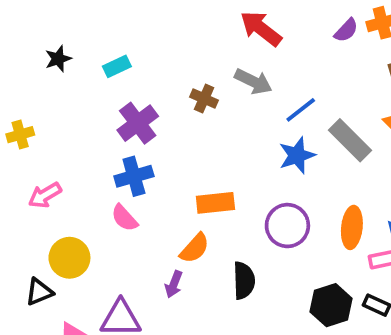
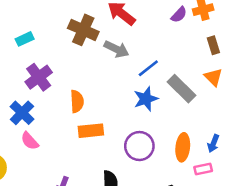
brown cross: (204, 99) -> (83, 30), moved, size x1.6
blue cross: (134, 176) -> (22, 113), moved, turned -30
orange semicircle: (195, 248) -> (77, 101), moved, turned -45

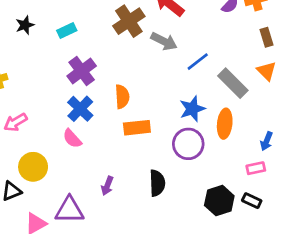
brown cross: (83, 30) -> (129, 21), turned 32
blue star: (146, 99) -> (192, 109), moved
blue cross: (22, 113) -> (80, 109), moved
orange ellipse: (183, 147) -> (225, 124), moved

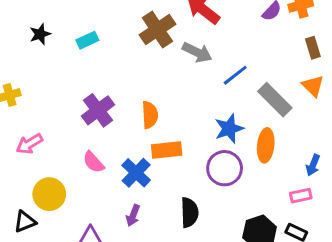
purple cross: (82, 71) -> (98, 110), moved
blue cross: (80, 109) -> (136, 173), moved

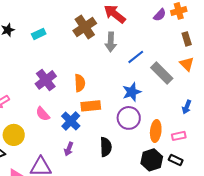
gray arrow: (197, 52) -> (111, 42), turned 66
orange ellipse: (266, 145) -> (156, 131), moved
blue arrow: (313, 165) -> (187, 107), moved

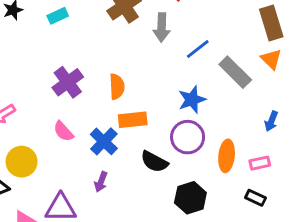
brown rectangle: (187, 39) -> (271, 23), size x1.6
black semicircle: (106, 147) -> (154, 162), moved, turned 120
black hexagon: (152, 160) -> (190, 198), moved

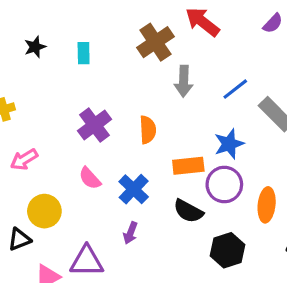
cyan rectangle: (58, 16) -> (84, 53), turned -66
gray arrow: (162, 27) -> (184, 81), moved
orange rectangle: (133, 120) -> (188, 166), moved

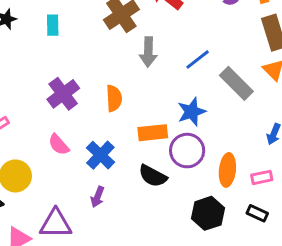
black hexagon: (227, 250) -> (208, 213), moved

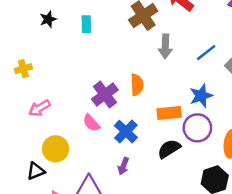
purple cross: (63, 94) -> (105, 95), moved
black semicircle: (153, 176) -> (169, 149), turned 120

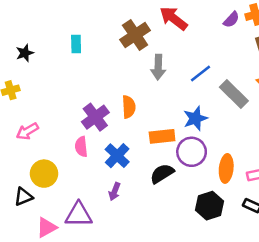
black star: (48, 19) -> (25, 53), moved
pink semicircle: (91, 123) -> (81, 147), turned 36

